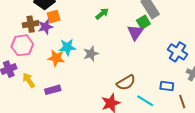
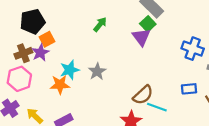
cyan line: (145, 101) -> (157, 107), moved

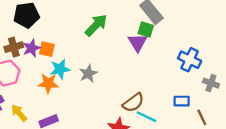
green arrow: (100, 24) -> (96, 25), size x1.5
green square: (148, 24) -> (146, 29), turned -35
orange square: (47, 39) -> (47, 49), moved, turned 35

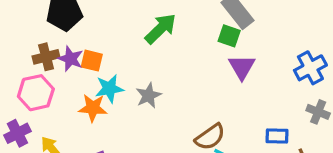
purple triangle: (138, 42) -> (242, 67), moved
purple star: (31, 48) -> (70, 59), turned -30
blue cross: (190, 60) -> (310, 68), moved, turned 35

